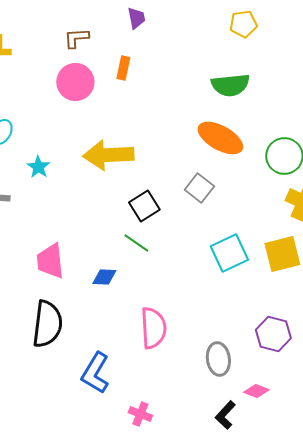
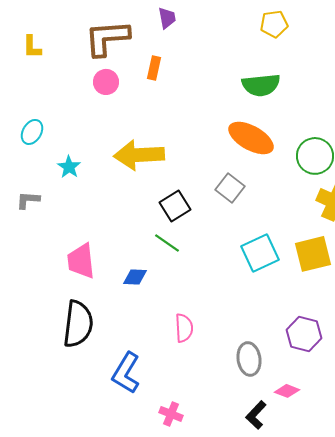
brown L-shape: (76, 38) -> (107, 38), size x1.8
pink circle: (75, 82) -> (106, 82), size x0.7
pink semicircle: (153, 328) -> (184, 328), size x0.7

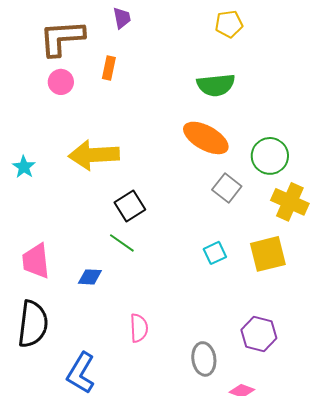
gray square: (230, 188) -> (227, 188), moved
cyan square: (260, 253) -> (215, 253), size x0.6

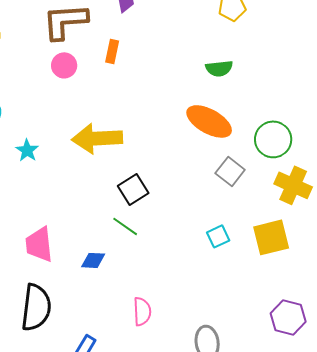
green semicircle: (216, 85) -> (219, 68), size x0.7
purple hexagon: (259, 334) -> (288, 317), moved

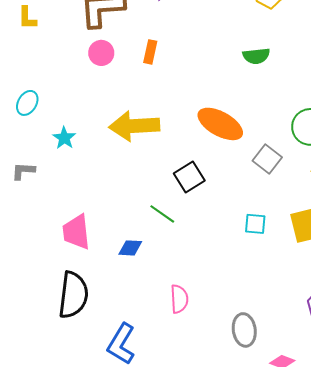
orange rectangle: (112, 51) -> (150, 52), moved
orange ellipse: (209, 121) -> (220, 124), moved
black square: (133, 189) -> (189, 177), moved
cyan square: (218, 236) -> (255, 224), turned 30

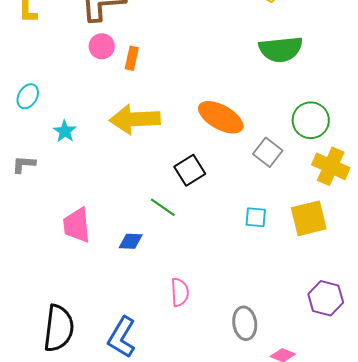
orange rectangle: (150, 52) -> (132, 58), moved
green semicircle: (256, 56) -> (281, 49), moved, size x1.6
black semicircle: (73, 295) -> (59, 328), moved

